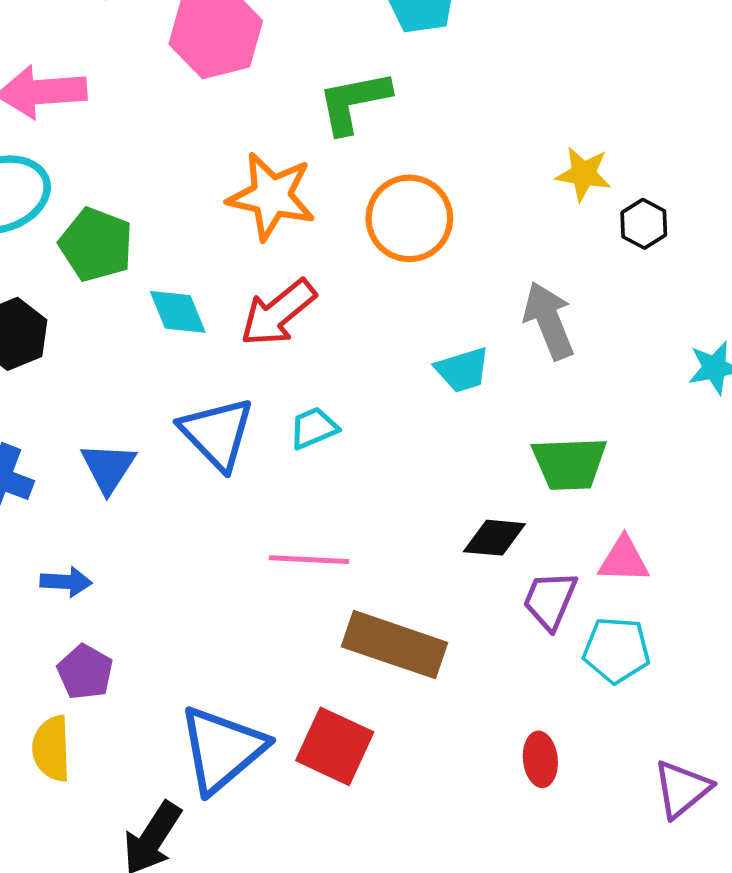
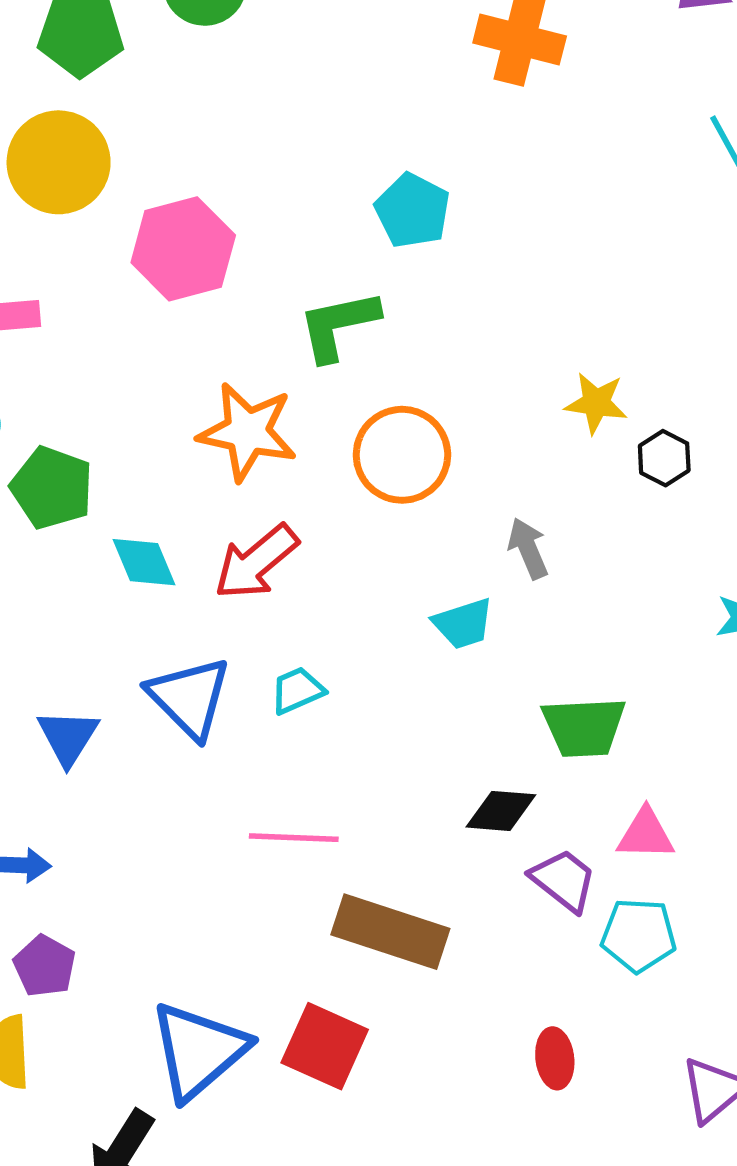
gray arrow: (549, 321) -> (528, 548), moved, size x0.7
purple trapezoid: (550, 600) -> (564, 880), turned 106

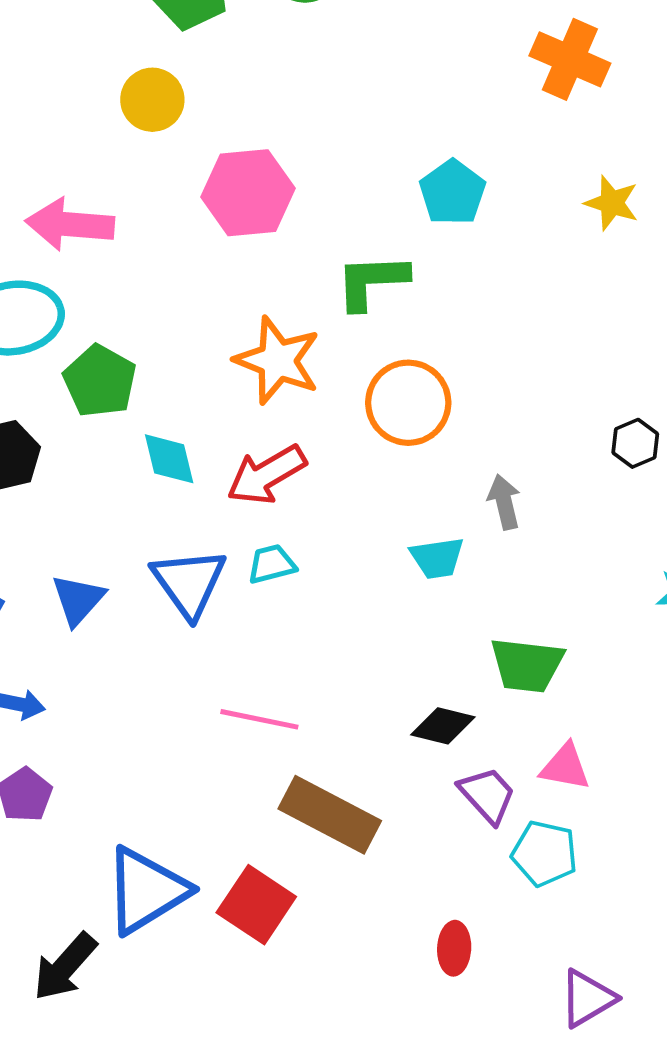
yellow circle: (59, 162) -> (152, 100), size x0.7
yellow star: (596, 403) -> (612, 203), moved
cyan trapezoid: (297, 690) -> (272, 564), moved

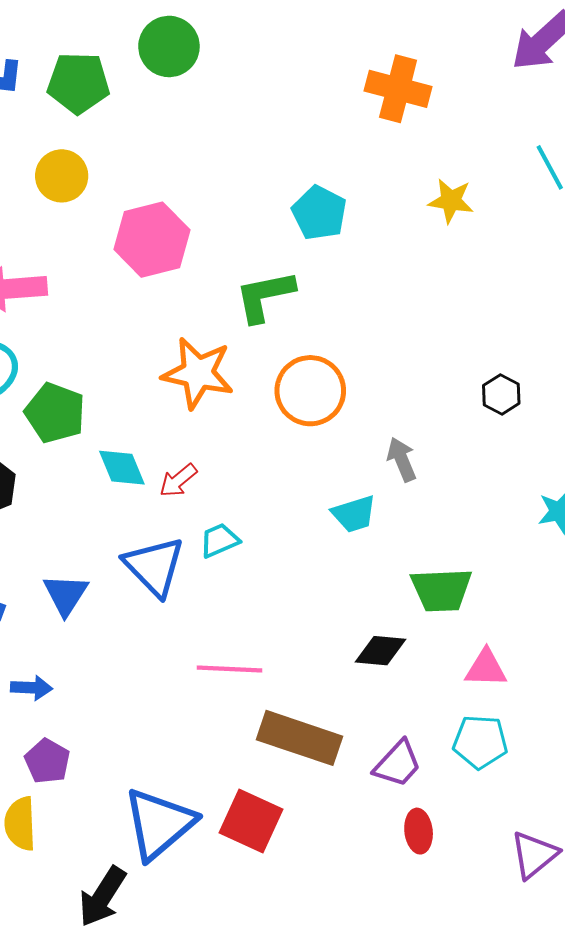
red arrow: (266, 475) -> (178, 480), moved, size x0.6
purple trapezoid: (487, 795) -> (398, 764), moved, turned 94

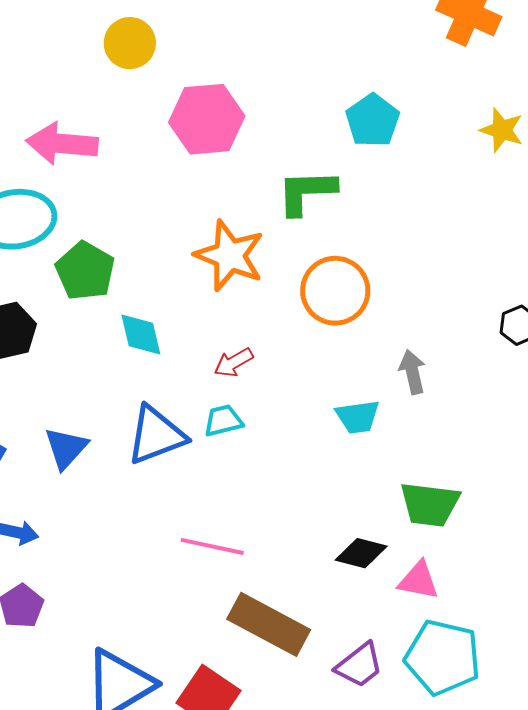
red arrow: (178, 480) -> (234, 363), moved
blue triangle: (154, 566) -> (156, 435), turned 44
pink triangle: (486, 668) -> (418, 581), moved
cyan pentagon: (480, 742) -> (443, 657), size x1.4

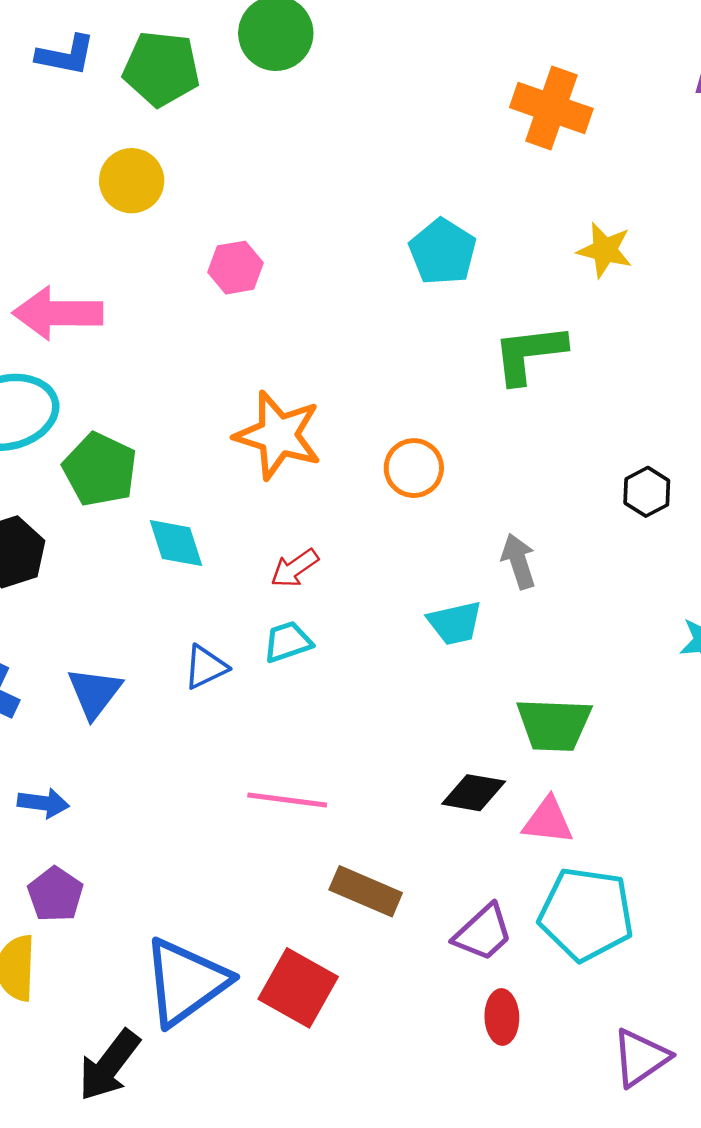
pink hexagon: (207, 119) -> (236, 268), size x0.6
green L-shape: (307, 192) -> (529, 354), moved
orange circle: (335, 291) -> (414, 468), size x0.7
blue triangle: (156, 435) -> (206, 667), size x0.6
brown rectangle: (269, 624) -> (366, 891), size x0.7

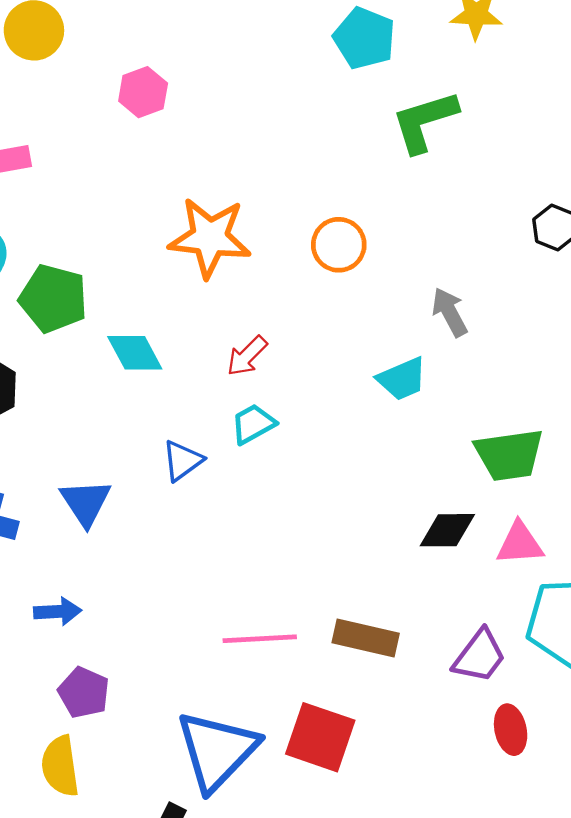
cyan pentagon: (443, 252) -> (364, 38), moved
pink line: (287, 800) -> (260, 639), moved

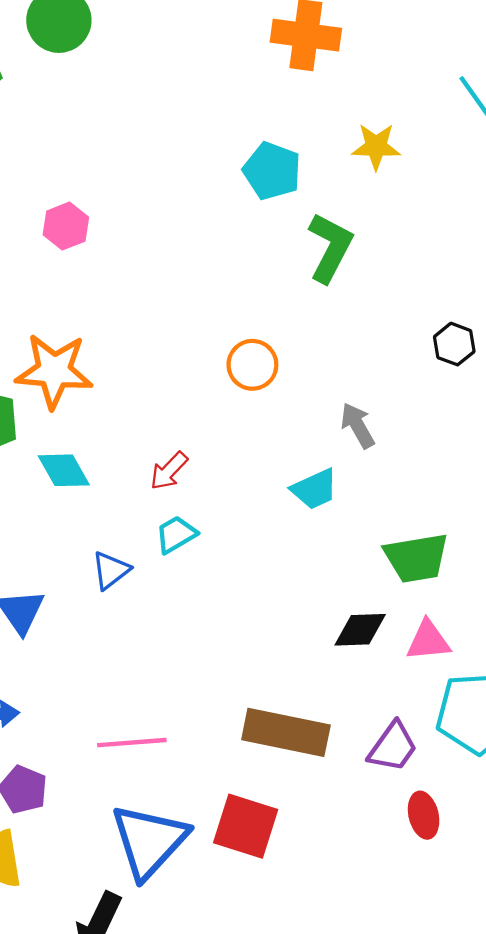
green L-shape: (425, 121) -> (330, 248), turned 136
orange star: (210, 238) -> (54, 371), moved
brown rectangle: (366, 638) -> (286, 732), size x1.4
pink line: (260, 639) -> (132, 743), moved

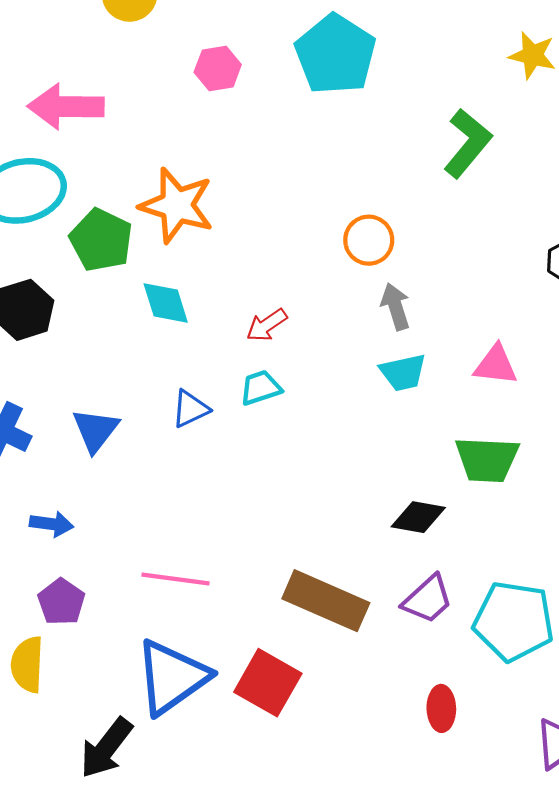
cyan pentagon: (272, 171) -> (336, 54), moved, size x1.4
gray arrow: (358, 426) -> (396, 307), moved
pink triangle: (428, 641) -> (496, 365), moved
purple trapezoid: (393, 747) -> (428, 599), moved

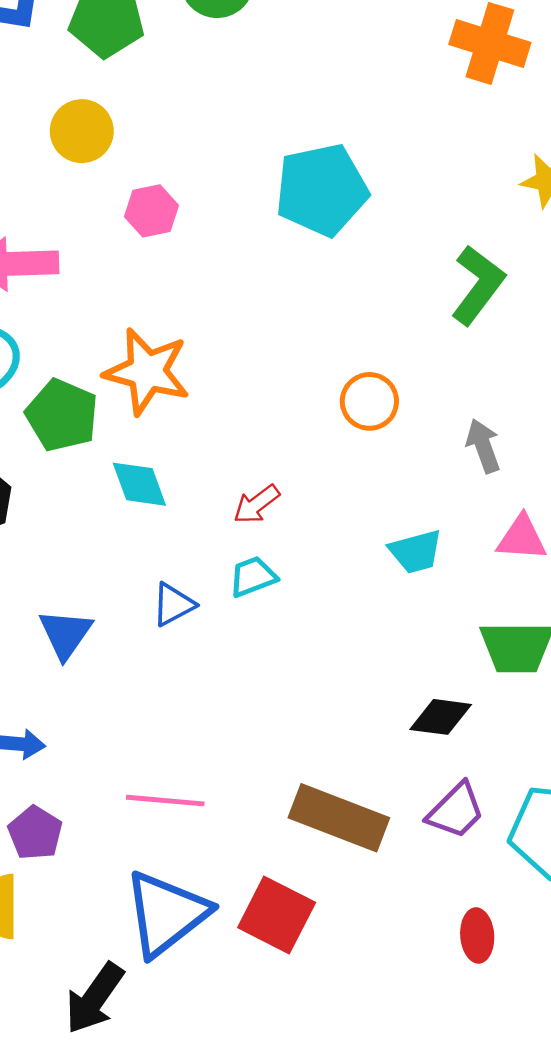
cyan pentagon: (336, 54) -> (322, 190), turned 30
pink hexagon: (218, 68) -> (151, 211), moved
gray arrow: (396, 307) -> (483, 446), moved

